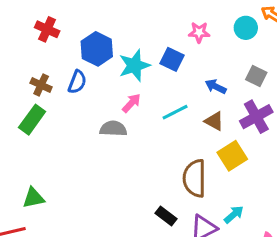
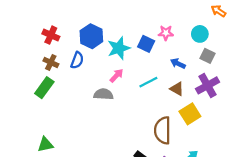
cyan circle: (246, 28) -> (200, 34), moved
red cross: (47, 29) -> (51, 35), moved
pink star: (199, 32) -> (166, 33), moved

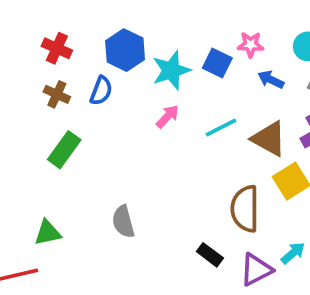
blue arrow: (178, 64) -> (271, 80), moved
green rectangle: (44, 88) -> (64, 150), moved
brown triangle: (177, 89) -> (269, 139), size x1.5
gray semicircle: (103, 94) -> (123, 222), moved, turned -108

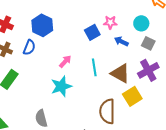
blue square: (217, 63) -> (92, 32), turned 35
cyan star: (171, 70) -> (61, 86), moved
cyan line: (221, 128) -> (94, 67), turned -72

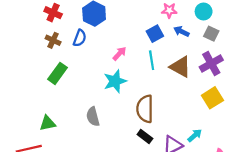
blue square: (92, 32) -> (155, 34), moved
yellow square: (132, 96) -> (212, 98), moved
brown semicircle: (107, 111) -> (145, 109), moved

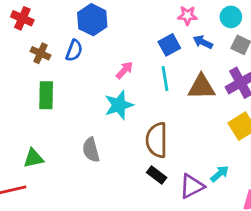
red cross: (53, 13) -> (22, 18), moved
brown triangle: (180, 67) -> (201, 87), turned -30
green rectangle: (58, 73) -> (46, 95), turned -35

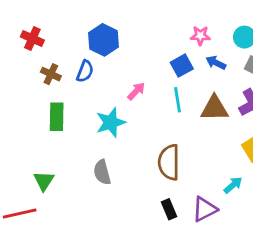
cyan star: (119, 105) -> (111, 122), moved
green triangle: (34, 158) -> (44, 181), turned -45
cyan arrow: (220, 174) -> (233, 185), moved
black rectangle: (157, 175) -> (169, 209), moved, turned 30

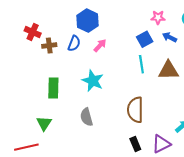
red cross: (32, 39) -> (33, 32), moved
brown cross: (51, 74) -> (49, 45), turned -32
pink arrow: (136, 91) -> (100, 45), moved
green rectangle: (57, 117) -> (53, 88), moved
cyan star: (111, 122) -> (93, 81), turned -30

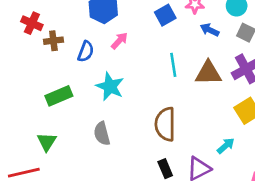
blue square: (145, 39) -> (165, 15), moved
blue semicircle: (74, 43) -> (86, 51), moved
green rectangle: (53, 88) -> (59, 96), turned 66

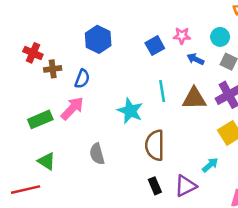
pink arrow: (119, 41) -> (72, 108), moved, size x1.5
cyan star: (110, 86) -> (130, 111), moved
green rectangle: (59, 96) -> (40, 119), moved
green triangle: (47, 142) -> (47, 161), turned -30

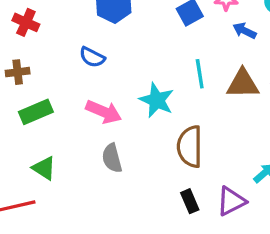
brown cross: (53, 69) -> (18, 72), moved
blue semicircle: (82, 79) -> (92, 57), turned 96
pink arrow: (72, 108) -> (104, 112), moved, turned 70

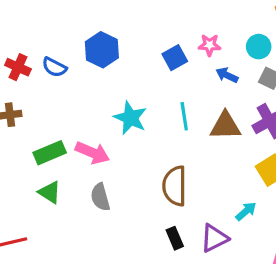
blue semicircle: (92, 57) -> (54, 67), moved
cyan star: (157, 100) -> (130, 118), moved
green rectangle: (36, 112) -> (50, 153), moved
green triangle: (44, 168) -> (50, 192), moved

